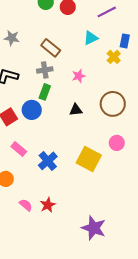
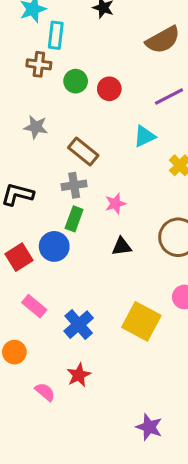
gray star: (12, 38) -> (36, 127), moved
pink star: (79, 76) -> (115, 204), moved
red star: (48, 205) -> (79, 375), moved
purple star: (94, 228) -> (149, 427), size x0.7

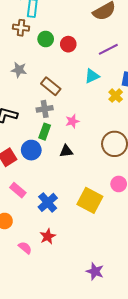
black triangle: (122, 246) -> (66, 151), moved

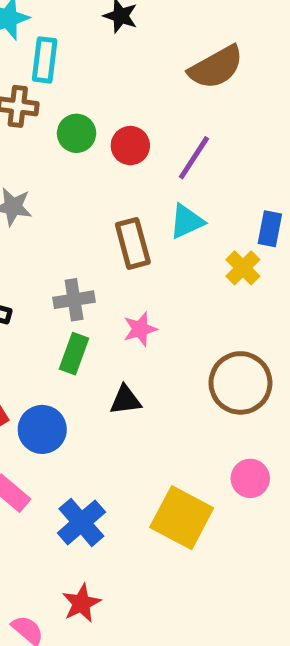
purple line: (108, 49) -> (194, 158), moved, turned -30
brown rectangle: (51, 86) -> (133, 243), moved, turned 36
blue circle: (31, 150) -> (42, 429), moved

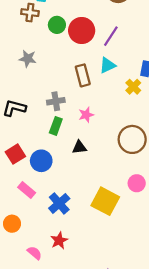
red circle: (130, 146) -> (82, 31), size x1.5

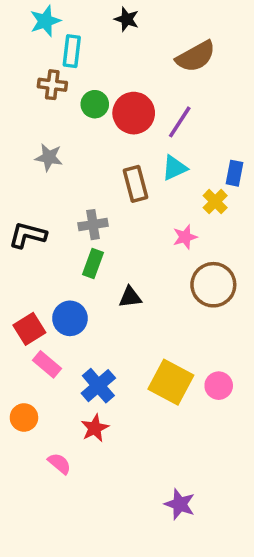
pink star: (86, 115) -> (185, 237), moved
red square: (15, 154) -> (29, 329), moved
pink circle: (137, 183) -> (219, 386), moved
red star: (59, 241) -> (95, 428), moved

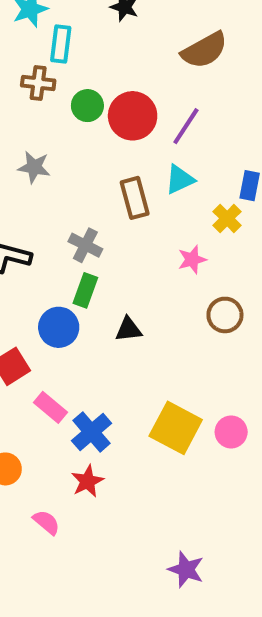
gray cross: (93, 225) -> (85, 245), turned 36
brown circle: (213, 285) -> (225, 315), size x0.7
blue circle: (70, 318) -> (59, 327), moved
pink rectangle: (47, 364) -> (50, 407), moved

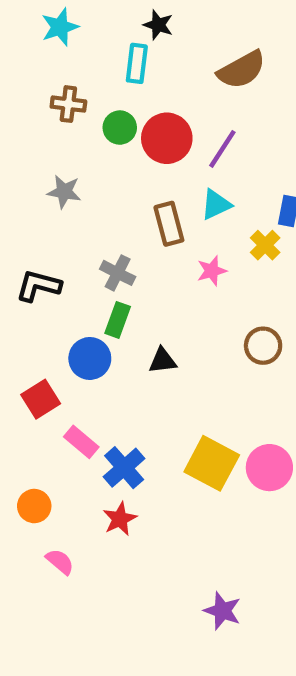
cyan rectangle: (61, 44) -> (137, 63), moved
pink star: (192, 260) -> (212, 271), moved
pink circle: (231, 432) -> (269, 468), size x1.4
pink semicircle: (46, 522) -> (60, 562), moved

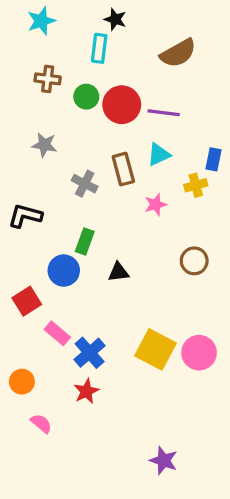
purple line: (222, 149) -> (164, 113), turned 64
yellow cross: (265, 245) -> (196, 185), turned 30
gray cross: (118, 273) -> (85, 184), moved

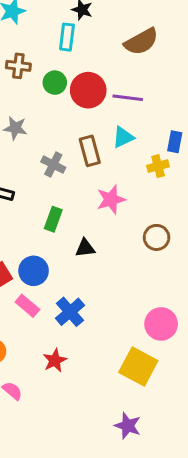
pink star: (156, 205) -> (111, 199), moved, size x1.4
blue circle: (64, 271) -> (34, 271), moved
yellow square: (156, 349) -> (138, 366), moved
blue cross: (90, 353) -> (70, 312), moved

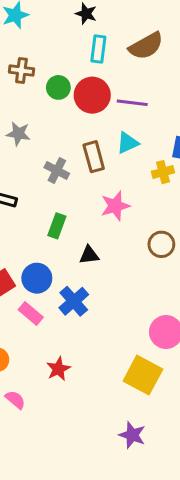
cyan rectangle: (67, 37) -> (98, 49), moved
blue cross: (70, 312) -> (74, 301), moved

